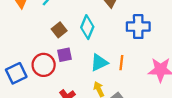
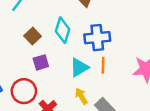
blue cross: (138, 27) -> (97, 38), moved
red circle: (44, 65) -> (24, 91), moved

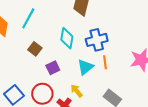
brown square: (33, 36) -> (35, 49), moved
yellow arrow: (81, 96) -> (77, 91), moved

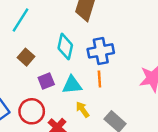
orange line: (105, 62) -> (99, 79), moved
cyan triangle: (85, 67) -> (72, 85), moved, turned 30
yellow arrow: (77, 91) -> (83, 110), moved

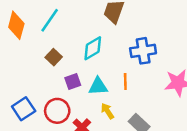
cyan diamond: (65, 47) -> (93, 48), turned 45
blue cross: (101, 51) -> (143, 51), moved

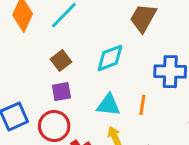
purple square: (73, 81) -> (61, 92), moved

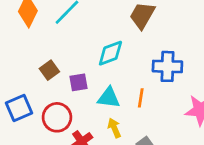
brown square: (61, 61) -> (49, 70), moved
purple square: (61, 92) -> (78, 82), moved

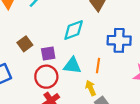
red circle: (57, 117) -> (46, 77), moved
yellow arrow: (114, 128) -> (91, 88), moved

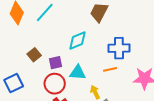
orange line: (98, 66) -> (110, 69), moved, turned 72

